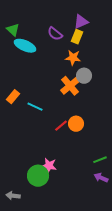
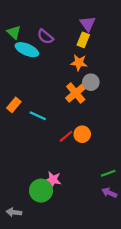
purple triangle: (81, 22) -> (88, 24), turned -42
purple semicircle: (55, 34) -> (45, 37), moved

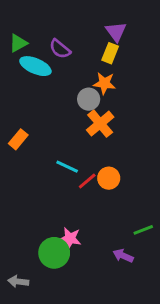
green triangle: (14, 32) -> (18, 43), turned 48
gray circle: (91, 82) -> (89, 99), moved
cyan line: (38, 116) -> (67, 167), moved
purple arrow: (109, 193) -> (123, 256), moved

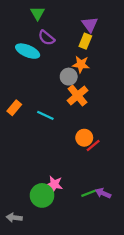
green triangle: (18, 43) -> (38, 13), moved, turned -32
cyan line: (67, 167) -> (45, 115), moved
red line: (87, 181) -> (93, 145), moved
green line: (143, 230) -> (89, 193), moved
purple arrow: (123, 256) -> (103, 193), moved

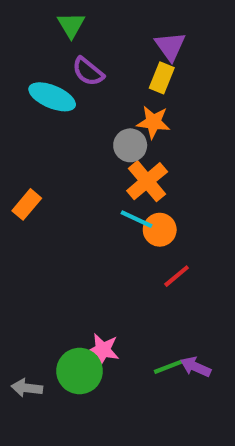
cyan line: (45, 115) -> (136, 219), moved
orange circle: (84, 138) -> (160, 230), moved
gray arrow: (14, 218) -> (27, 388), moved

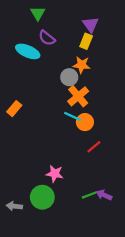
pink star: (103, 350) -> (55, 174), moved

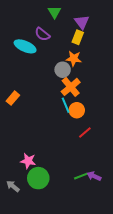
green triangle: (38, 13) -> (54, 12), moved
cyan line: (73, 116) -> (66, 105), turned 42
pink star: (55, 174) -> (28, 161), moved
gray arrow: (14, 206) -> (13, 186), turned 32

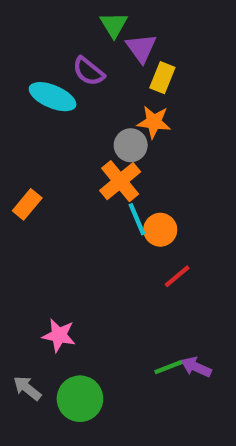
purple triangle: (82, 22) -> (141, 48), moved
orange cross: (71, 87) -> (120, 181), moved
green circle: (38, 178) -> (80, 399), moved

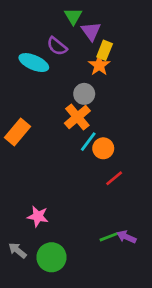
orange star: (154, 122) -> (99, 65), moved, turned 30
orange rectangle: (27, 204) -> (17, 132), size x1.4
cyan line: (137, 219) -> (88, 142), turned 60

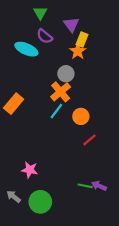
green triangle: (73, 16) -> (40, 13), moved
cyan line: (88, 142) -> (56, 111), moved
green line: (109, 237) -> (85, 186), turned 32

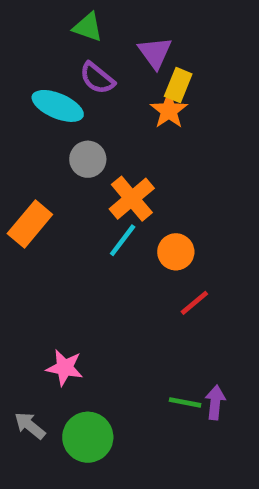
green triangle: (40, 13) -> (88, 27), turned -40
gray circle: (66, 74) -> (88, 159), moved
purple arrow: (99, 186) -> (215, 402), turned 72

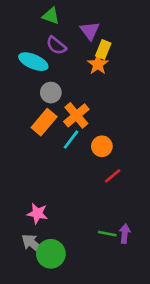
orange rectangle: (30, 224) -> (44, 122), moved
gray arrow: (30, 426) -> (33, 244), moved, size x1.4

